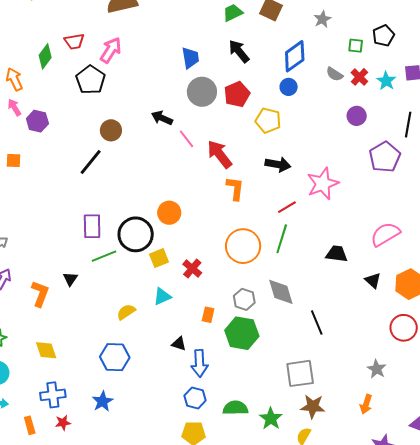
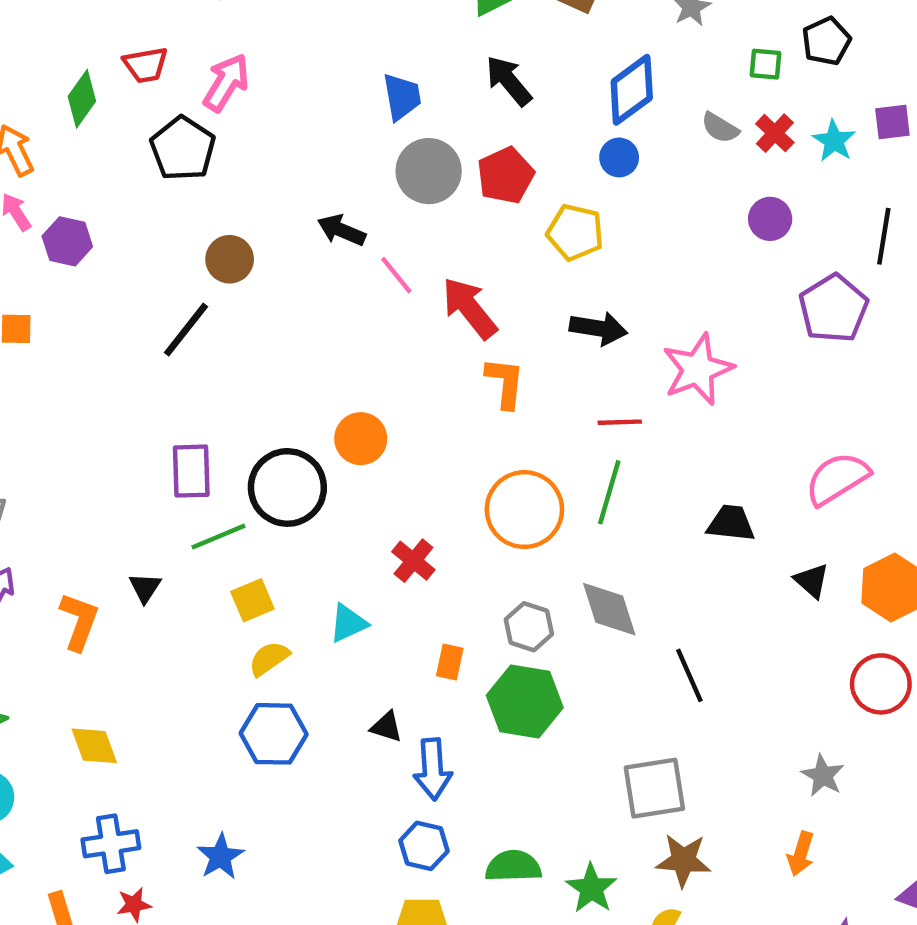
red line: (287, 207) -> (620, 422), turned 30
yellow square: (159, 258) -> (252, 600), moved
blue hexagon: (115, 357) -> (274, 734), moved

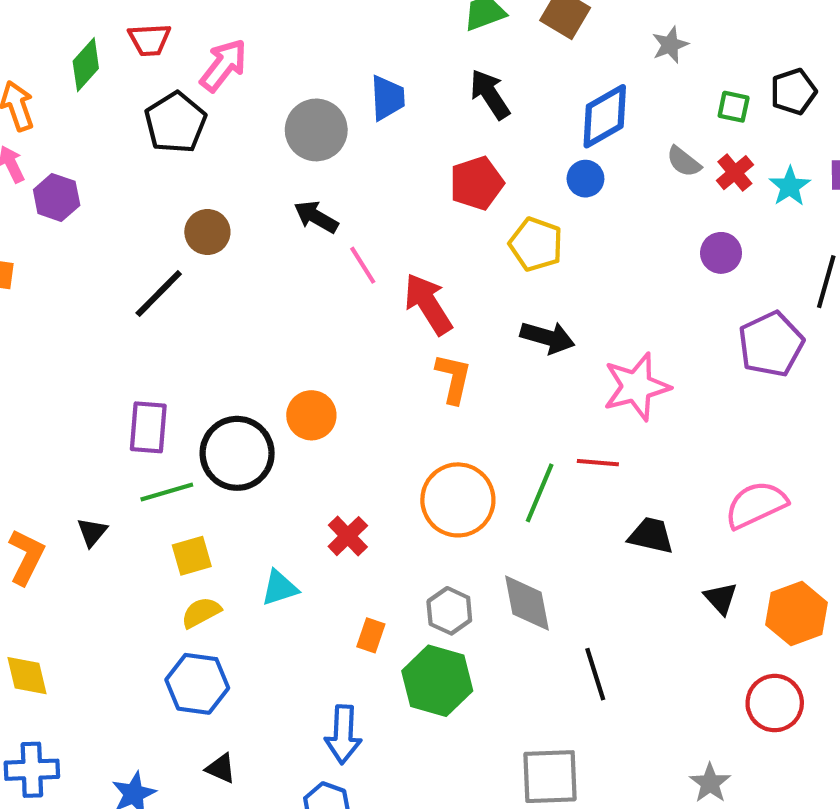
gray circle: (429, 171) -> (316, 130), moved
red line: (620, 422) -> (598, 463), moved
black triangle: (387, 727) -> (221, 768), moved

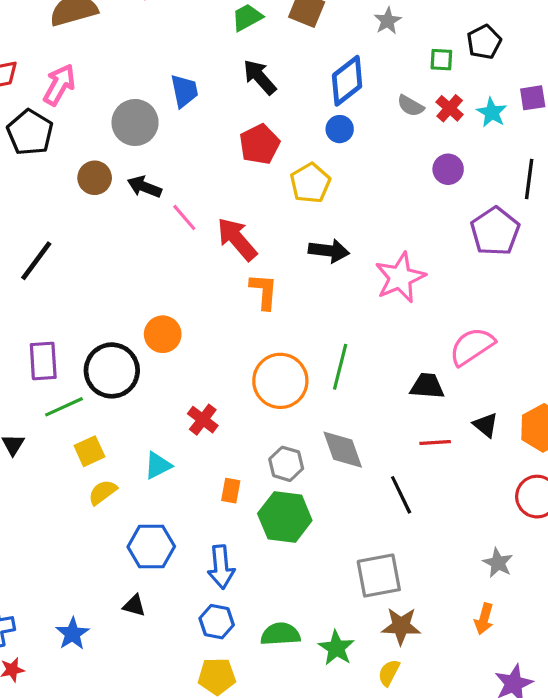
brown circle: (207, 232) -> (95, 178), moved
yellow pentagon: (536, 244) -> (310, 183), turned 30
red line: (598, 463) -> (435, 442), moved
pink semicircle: (756, 505) -> (472, 346), moved
blue hexagon: (197, 684) -> (151, 547), moved

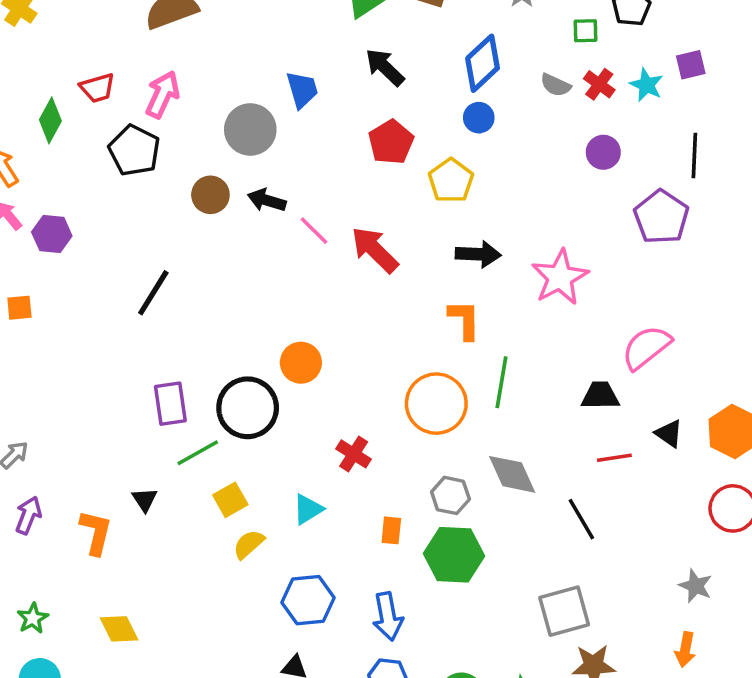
orange L-shape: (264, 291) -> (465, 320), moved

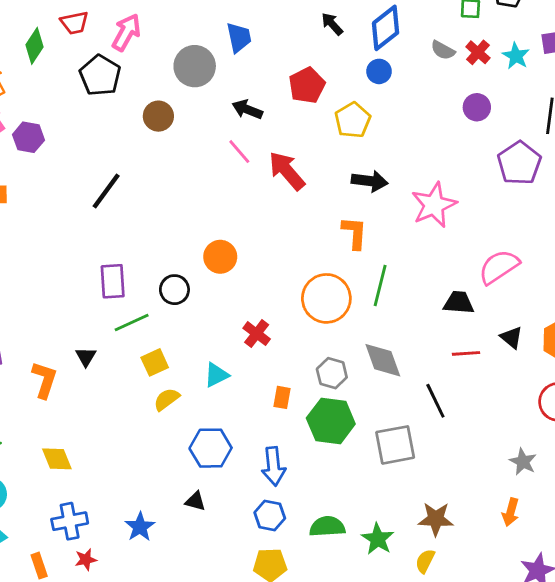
black arrow: (385, 67) -> (332, 24), moved, size x0.7
black arrow: (267, 200) -> (247, 109), moved
black circle: (248, 408) -> (174, 290), size x0.6
gray square: (564, 611) -> (395, 445), moved

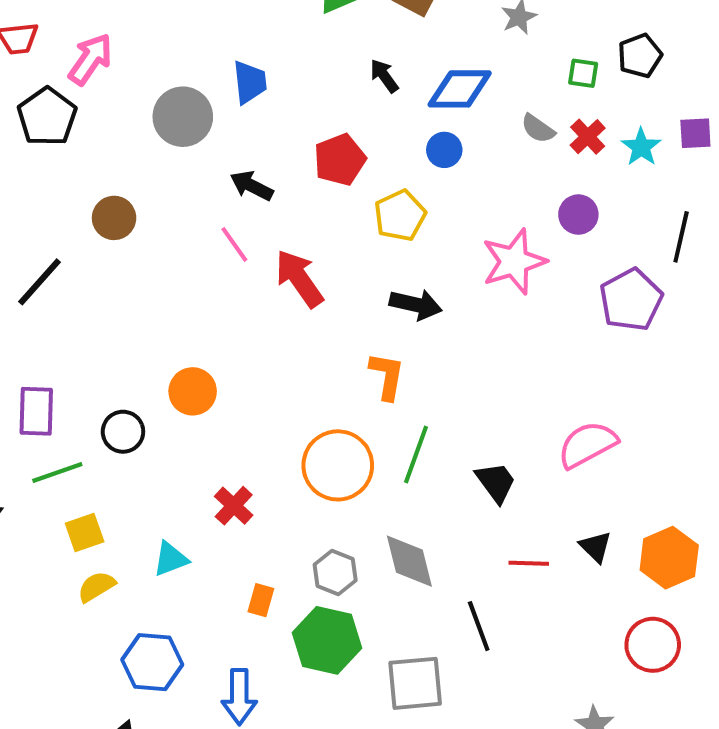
blue diamond: (386, 28) -> (460, 89), turned 33
brown circle: (158, 116) -> (114, 218), moved
pink star: (434, 205) -> (514, 262), moved
black trapezoid: (459, 303) -> (496, 482), moved, turned 44

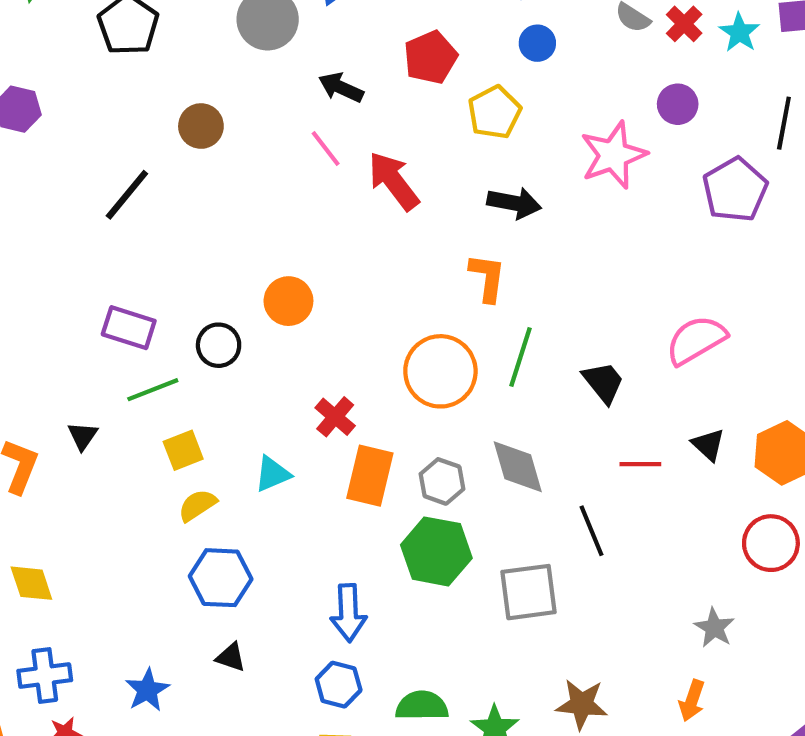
purple rectangle: (36, 411) -> (129, 328), turned -72
orange rectangle: (261, 600) -> (370, 476), moved, size x1.8
blue hexagon: (152, 662) -> (221, 578), moved

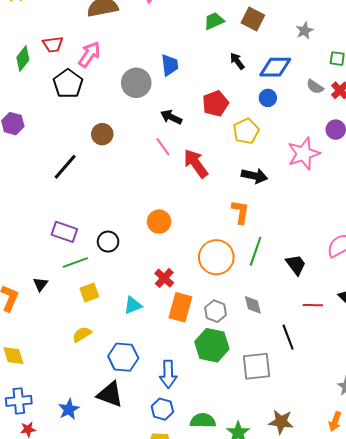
orange circle: (288, 301) -> (159, 222), moved
gray diamond: (518, 467) -> (253, 305), size x0.7
yellow semicircle: (197, 505) -> (82, 334), moved
blue hexagon: (221, 578) -> (123, 357), moved
black triangle: (231, 657) -> (110, 394), size x1.8

